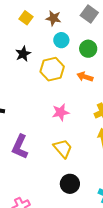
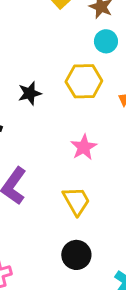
black star: (23, 54) -> (30, 93), moved
pink star: (61, 112) -> (84, 147), turned -30

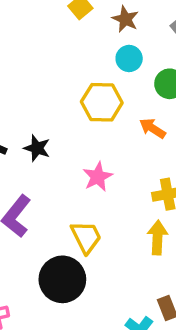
black star: (30, 93) -> (37, 148), moved, turned 30
black circle: (76, 255) -> (62, 279), moved, size x1.4

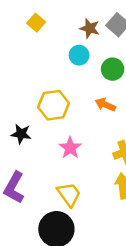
brown star: (125, 19) -> (90, 28), moved
yellow hexagon: (102, 102) -> (54, 105), moved

